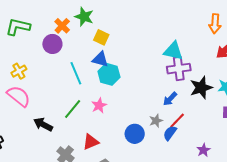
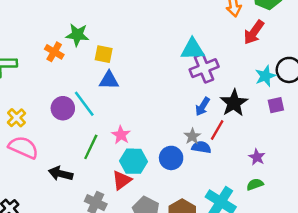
purple circle: (52, 44) -> (63, 108), moved
cyan hexagon: (109, 74) -> (134, 161), moved
black star: (201, 88) -> (234, 103), moved
blue semicircle: (170, 133) -> (201, 147), moved, turned 77

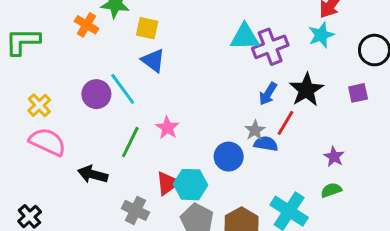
cyan triangle: (192, 49) -> (245, 37), moved
cyan star: (265, 76) -> (321, 35), moved
blue triangle: (109, 80) -> (153, 60), turned 35
cyan hexagon: (134, 161) -> (190, 185), moved

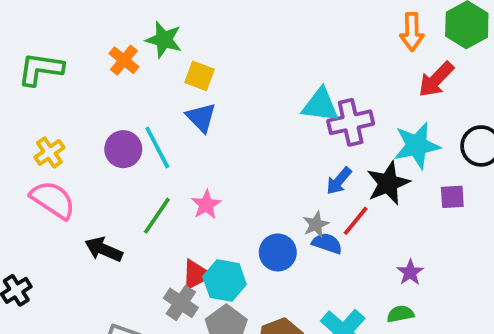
cyan star: (321, 35) -> (417, 146), moved, size x1.4
gray cross: (135, 210) -> (181, 303), moved

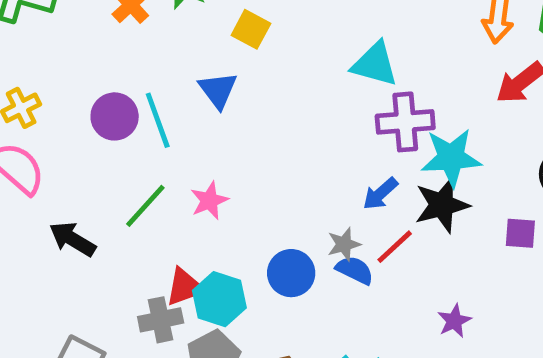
yellow square: (199, 76) -> (251, 29), moved
cyan triangle: (320, 105) -> (375, 64), moved
cyan star: (417, 146) -> (451, 158), moved
gray cross: (181, 303) -> (161, 320), turned 36

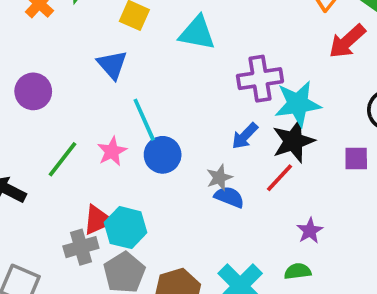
cyan triangle: (375, 64) -> (197, 33), moved
cyan line: (158, 120) -> (144, 120), moved
red line: (395, 247) -> (280, 178), moved
blue circle: (291, 273) -> (163, 155), moved

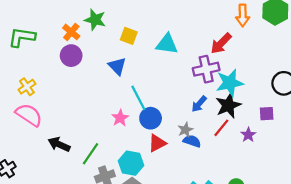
red arrow: (347, 41) -> (221, 43), moved
purple circle: (33, 91) -> (71, 56), moved
green line: (62, 159) -> (91, 154), moved
red triangle: (98, 220) -> (157, 143), moved
purple star: (310, 231) -> (248, 135), moved

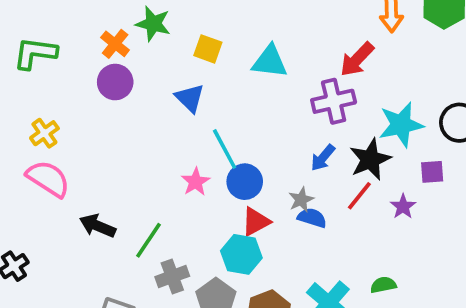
cyan star: (230, 83) -> (401, 125), moved
cyan hexagon: (131, 163) -> (241, 254), moved

